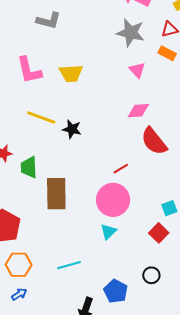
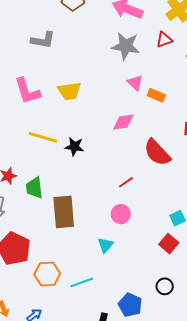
orange rectangle: (167, 53) -> (156, 95), moved
pink diamond: (138, 111) -> (123, 122), moved
pink circle: (113, 200) -> (121, 214), size x0.6
cyan triangle: (108, 232) -> (105, 245), moved
orange hexagon: (19, 265) -> (47, 274), moved

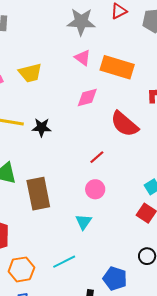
pink triangle: (135, 83) -> (83, 58), moved
orange rectangle: (156, 95) -> (117, 67), size x1.8
orange hexagon: (47, 274) -> (21, 269), moved

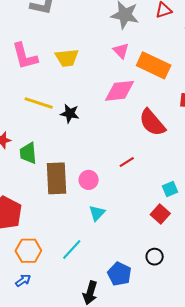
pink diamond: (87, 98) -> (120, 91), size x1.4
red line: (97, 157) -> (127, 162), moved
pink circle: (95, 189) -> (89, 180), moved
cyan line: (64, 262) -> (72, 250), turned -30

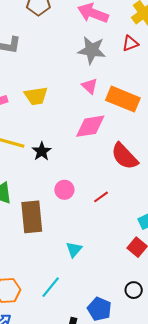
black star: (70, 113) -> (42, 151), turned 30
pink circle: (89, 180) -> (64, 190), moved

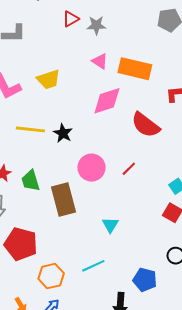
red triangle: (130, 43) -> (71, 19), moved
gray star: (92, 50) -> (96, 25), size x0.7
pink circle: (64, 190) -> (91, 168), size x1.4
cyan line: (51, 287) -> (93, 266), turned 35

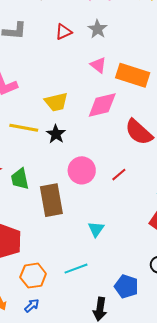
red triangle: (71, 19) -> (64, 32), moved
gray star: (96, 25) -> (98, 29), turned 30
yellow trapezoid: (49, 79) -> (56, 102), moved

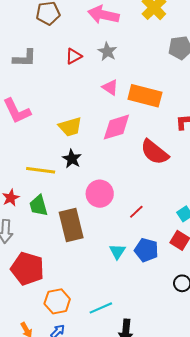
yellow line: (24, 128) -> (41, 170), moved
red line: (119, 175) -> (136, 212), moved
cyan line: (76, 269) -> (101, 308), moved
blue pentagon: (126, 286) -> (146, 250), moved

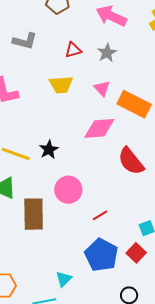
yellow trapezoid: (70, 127) -> (61, 85), moved
blue pentagon: (146, 250) -> (101, 255), size x1.4
cyan triangle: (117, 251) -> (64, 279), moved

